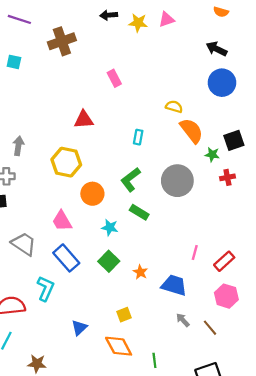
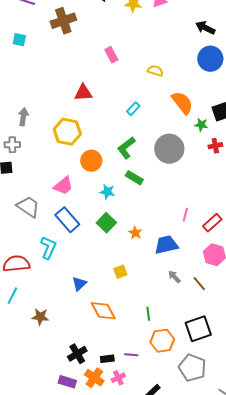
yellow semicircle: (174, 107) -> (155, 71), moved
cyan rectangle: (138, 137) -> (133, 109), turned 32
pink trapezoid: (62, 221) -> (63, 186), turned -100
blue trapezoid: (174, 285) -> (166, 245), turned -30
orange diamond: (119, 346) -> (103, 311), moved

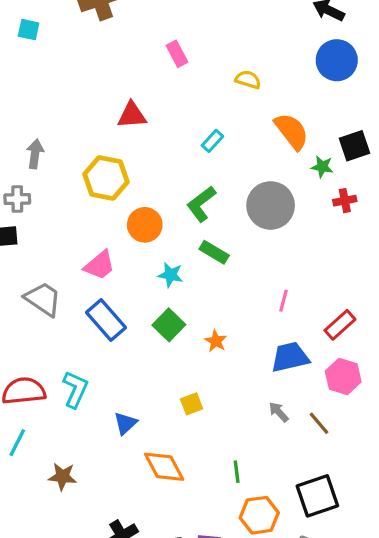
pink line: (185, 215) -> (283, 301), moved
blue trapezoid: (166, 245) -> (290, 357), moved
cyan L-shape: (48, 248) -> (75, 389), moved

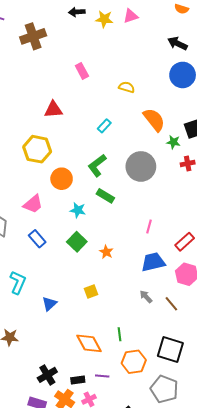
blue rectangle: (106, 320) -> (37, 239), size x0.7
orange diamond: (164, 467) -> (89, 343), moved
black square: (317, 496) -> (170, 349), turned 36

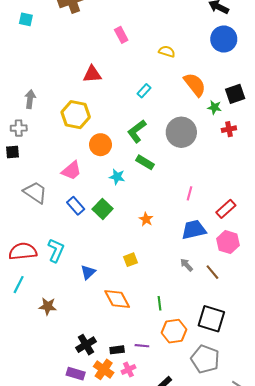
green square: (77, 242) -> (103, 209), moved
orange diamond: (89, 343) -> (117, 299), moved

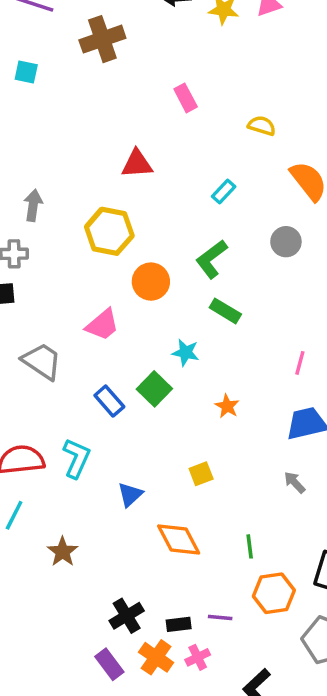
gray circle: (181, 132) -> (286, 242), moved, size x0.6
cyan star: (117, 177) -> (186, 353), moved
blue rectangle: (76, 206) -> (109, 401), moved
brown star: (48, 306) -> (63, 552), turned 30
purple rectangle: (76, 374) -> (109, 664), turned 36

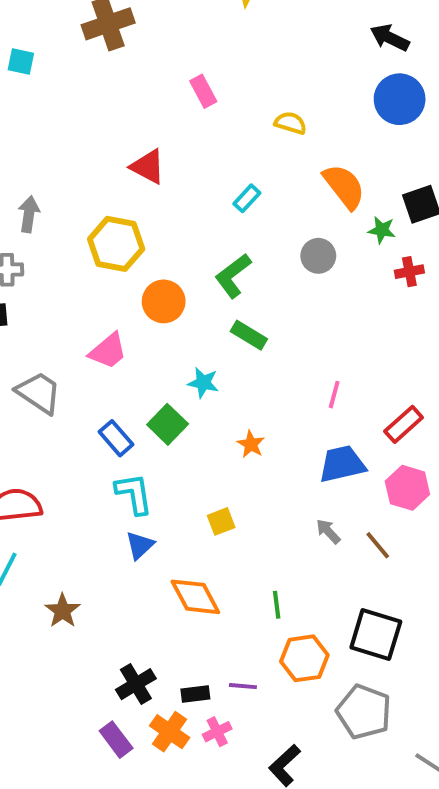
red triangle: (137, 164) -> (148, 167), turned 32
cyan L-shape: (76, 458) -> (134, 494), moved, turned -33

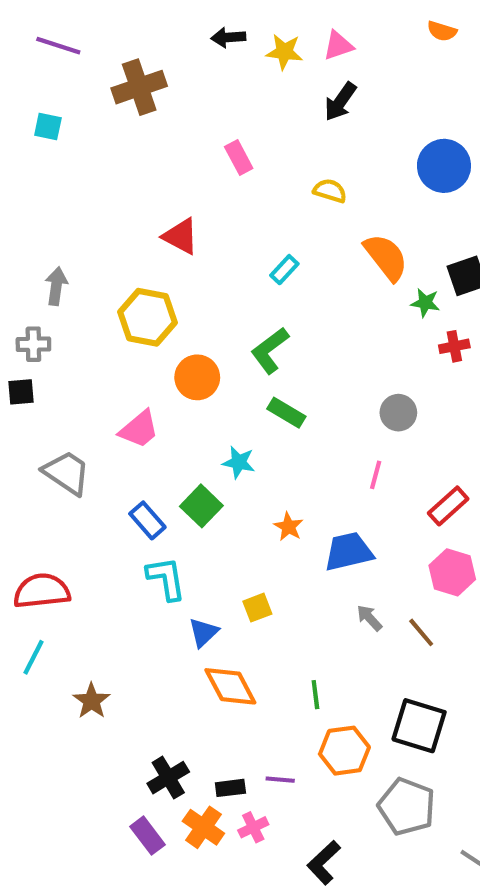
black arrow: (390, 38) -> (340, 102), moved, turned -81
gray circle: (318, 256) -> (398, 413), moved
blue trapezoid: (342, 464) -> (349, 552), moved
blue triangle: (140, 545) -> (203, 632), moved

